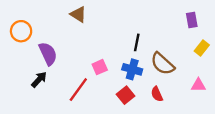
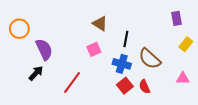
brown triangle: (78, 14) -> (100, 24), moved
pink square: (100, 67) -> (94, 49), moved
red square: (125, 95) -> (125, 86), moved

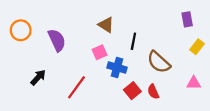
purple semicircle: (44, 49) -> (57, 40), moved
blue cross: (122, 64) -> (117, 68), moved

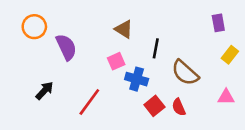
orange circle: (21, 30) -> (34, 27), moved

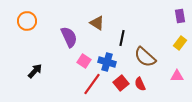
purple rectangle: (218, 23) -> (180, 16), moved
purple semicircle: (66, 47) -> (69, 37), moved
pink square: (116, 61) -> (84, 61), moved, turned -32
red line: (89, 102) -> (92, 84), moved

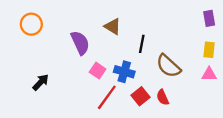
yellow rectangle: (180, 43) -> (209, 50), turned -32
pink triangle: (177, 76) -> (209, 74), moved

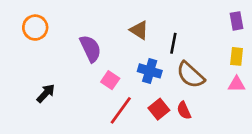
brown triangle: (113, 26) -> (139, 30), moved
black line: (142, 44) -> (173, 43), moved
blue cross: (124, 72) -> (150, 71), moved

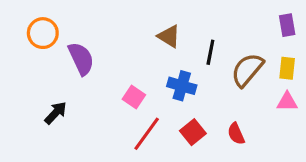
purple semicircle: (90, 49) -> (81, 59), moved
brown semicircle: (190, 75) -> (247, 70), moved, turned 88
red semicircle: (184, 110) -> (236, 134), moved

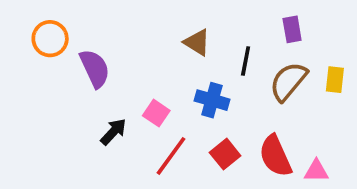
purple rectangle: (287, 25) -> (292, 29), moved
pink triangle: (287, 102) -> (316, 171), moved
black arrow: (56, 113) -> (113, 132), moved
red semicircle: (236, 134) -> (275, 156), size x1.6

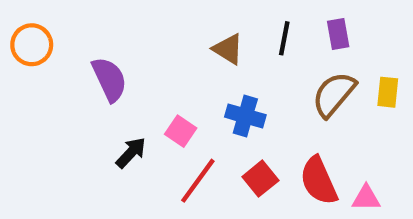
orange circle: (50, 39) -> (32, 45), moved
black line: (246, 61) -> (284, 38), moved

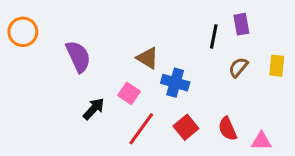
black line: (284, 38) -> (214, 36), moved
brown triangle: (228, 49) -> (148, 58), moved
brown semicircle: (334, 94) -> (238, 67), size x0.6
red semicircle: (319, 181) -> (228, 129), size x0.7

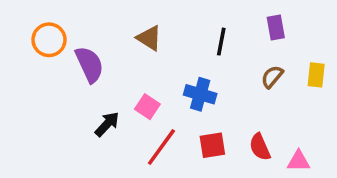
orange circle: (23, 32) -> (49, 40), moved
black line: (214, 36) -> (221, 42), moved
brown triangle: (148, 58) -> (149, 38), moved
red square: (186, 127) -> (212, 145), turned 30

